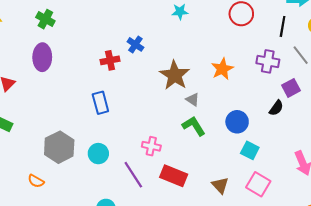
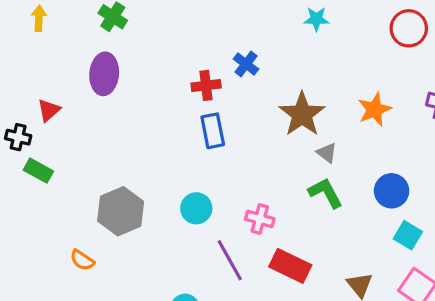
blue rectangle: (100, 103) -> (213, 131), moved
cyan circle: (98, 154) -> (196, 208), moved

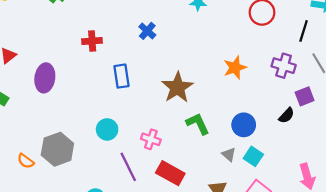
purple ellipse: (104, 74) -> (45, 78), moved
red cross: (206, 85) -> (92, 41), moved
brown star: (302, 114) -> (177, 87), moved
gray triangle: (327, 153) -> (229, 154), moved
gray hexagon: (121, 211) -> (57, 149), moved

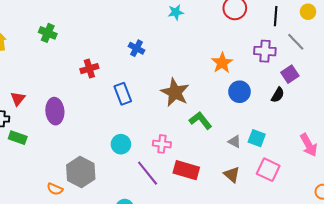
blue circle: (244, 125) -> (239, 92), moved

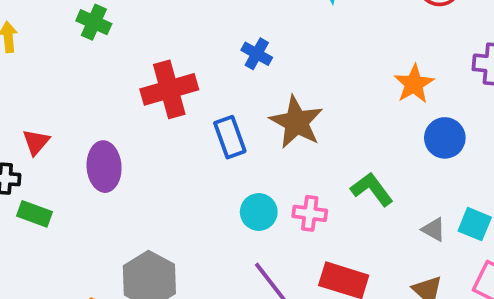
red cross: (89, 69) -> (169, 89), size x1.6
brown star: (175, 92) -> (296, 122), moved
cyan circle: (121, 144) -> (259, 212), moved
pink cross: (162, 144) -> (310, 213), moved

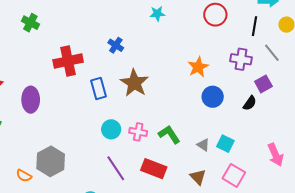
green L-shape: (372, 189) -> (169, 134), moved

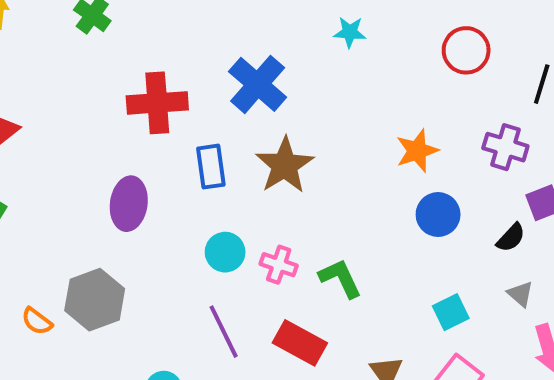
blue cross: (116, 45) -> (258, 84), size x1.8
purple ellipse: (31, 100) -> (129, 204), moved
cyan square: (225, 144) -> (451, 312), turned 30
gray triangle: (203, 145) -> (520, 294), moved

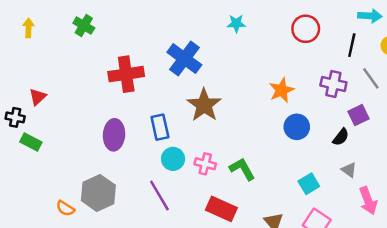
blue rectangle: (211, 167) -> (160, 127), moved
purple line: (224, 332) -> (159, 195), moved

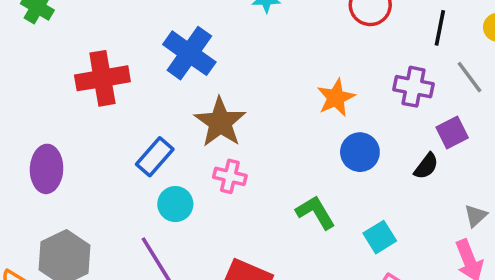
blue rectangle: (160, 127) -> (155, 157), turned 55
purple ellipse: (114, 135) -> (47, 169), moved
pink cross: (205, 164) -> (230, 176), moved
green L-shape: (242, 169) -> (316, 212), moved
gray triangle: (349, 170) -> (476, 216), moved, turned 42

